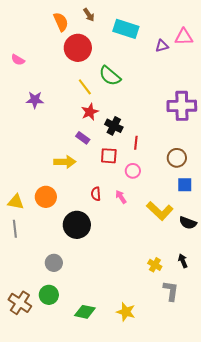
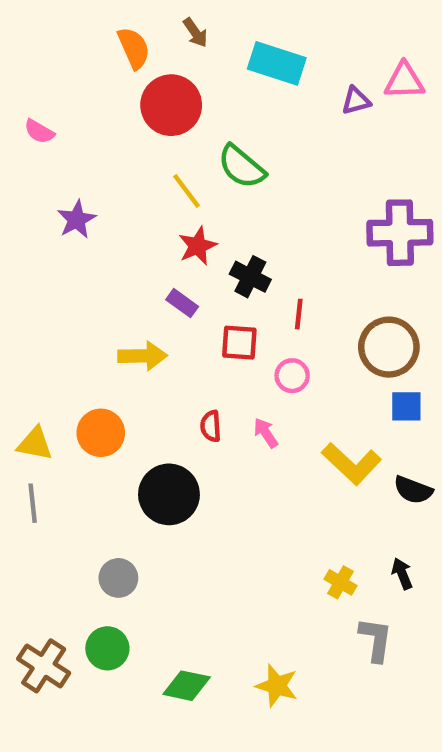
purple star: (35, 100) -> (77, 220), turned -30
brown circle: (177, 158) -> (389, 347), size x1.4

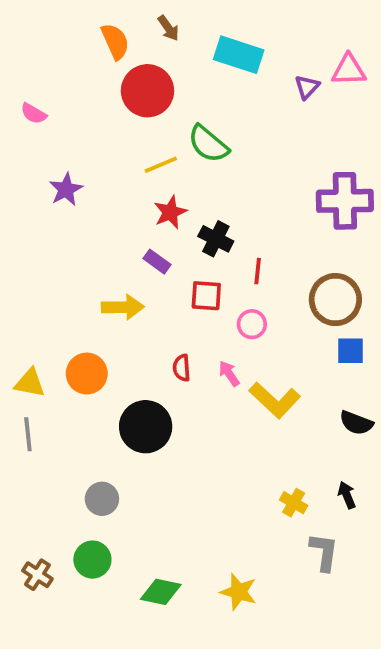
purple triangle: (356, 101) -> (307, 87), turned -32
yellow line: (187, 191) -> (161, 165), turned -76
yellow L-shape: (351, 464) -> (275, 400), moved
brown cross: (44, 666) -> (37, 575), size x0.7

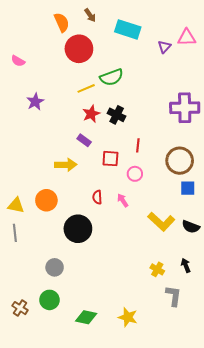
green semicircle: (208, 144) -> (111, 77), turned -60
black cross: (216, 239) -> (117, 115), moved
yellow L-shape: (275, 400) -> (161, 222), moved

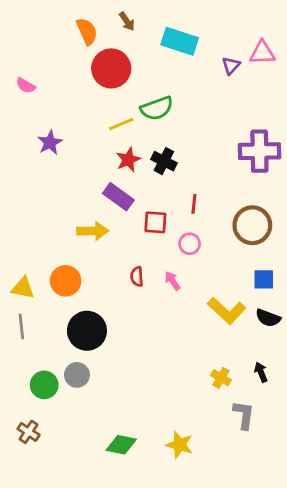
purple rectangle: (84, 140) -> (118, 197), size x1.5
blue square: (188, 188) -> (264, 279), moved
black circle: (78, 229) -> (87, 331), moved
green circle: (49, 300) -> (44, 385), moved

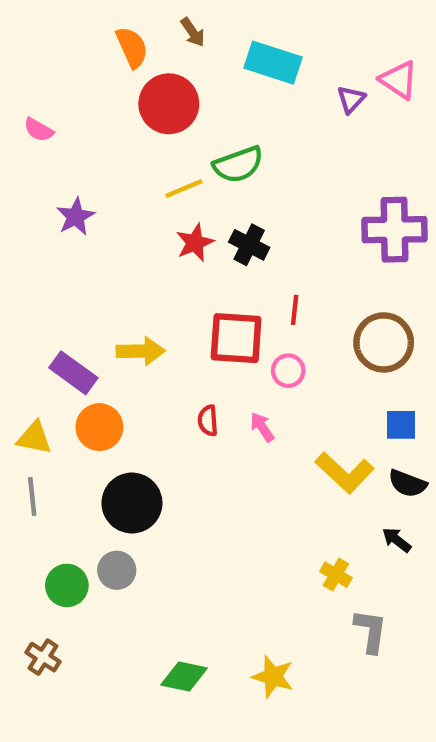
pink triangle: (262, 53) -> (399, 80), turned 36
purple rectangle: (118, 197) -> (73, 373), moved
red square: (155, 222) -> (236, 338), size x1.5
black arrow: (261, 372) -> (397, 540), moved, turned -30

